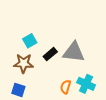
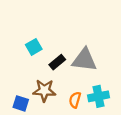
brown star: (24, 63) -> (44, 90), moved
cyan cross: (86, 84) -> (98, 96), turned -36

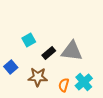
cyan cross: (98, 96) -> (84, 82), turned -30
blue square: (21, 103) -> (11, 67), moved, turned 32

